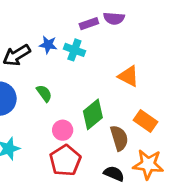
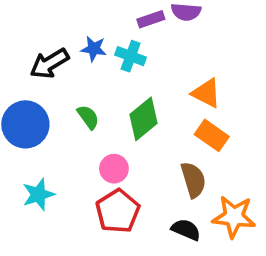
green diamond: (93, 114) -> (143, 119), moved
orange rectangle: (146, 121) -> (212, 135), moved

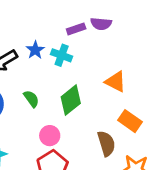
blue star: (94, 49) -> (35, 50), turned 30
orange rectangle: (212, 135) -> (130, 121), moved

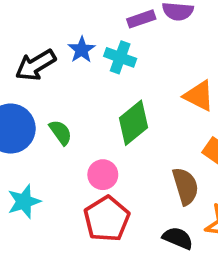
green semicircle: (31, 99) -> (61, 132), moved

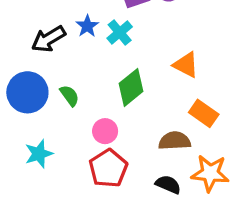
cyan cross: (120, 57) -> (120, 33), turned 30
brown semicircle: (185, 186) -> (175, 141), turned -76

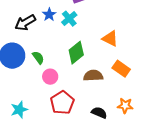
pink circle: (105, 131) -> (50, 77), moved
brown semicircle: (175, 141) -> (93, 76), moved
cyan star: (39, 154) -> (19, 110), moved
orange star: (210, 173) -> (125, 106), size x0.7

